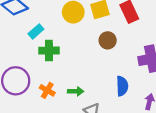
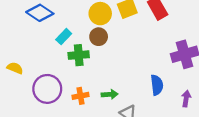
brown circle: (108, 40) -> (99, 37), moved
orange cross: (47, 90) -> (80, 96), turned -35

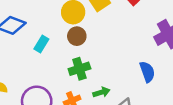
green cross: (79, 55) -> (79, 69), moved

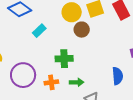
brown circle: (77, 36) -> (82, 30), moved

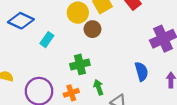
green arrow: (77, 82) -> (98, 87), turned -96

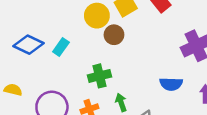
blue diamond: (21, 21) -> (29, 45), moved
blue semicircle: (141, 71) -> (171, 84), turned 108

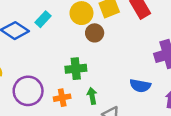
cyan rectangle: (61, 47) -> (43, 19), moved

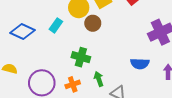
cyan rectangle: (43, 19) -> (56, 25), moved
green cross: (76, 69) -> (81, 57), turned 30

